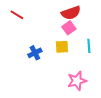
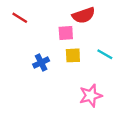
pink square: (69, 28) -> (66, 33), moved, turned 32
cyan line: (89, 46) -> (105, 54), turned -56

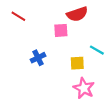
yellow square: (73, 55) -> (77, 63), moved
pink star: (91, 96) -> (84, 88), turned -30

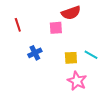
red line: (18, 16) -> (18, 25), moved, turned 40
cyan line: (97, 50) -> (91, 55), moved

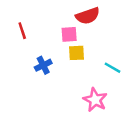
yellow square: (71, 58) -> (77, 53), moved

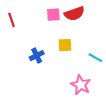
red line: (22, 31) -> (12, 20), moved
pink square: (69, 34) -> (53, 15), moved

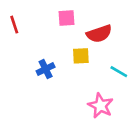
red semicircle: (74, 14) -> (99, 34), moved

